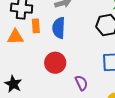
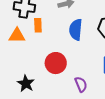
blue semicircle: (59, 28) -> (76, 30), moved
black star: (13, 84) -> (26, 83), moved

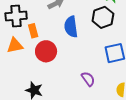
red circle: (56, 63) -> (46, 51), moved

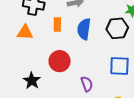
orange rectangle: (33, 31) -> (57, 25), moved
red circle: (46, 51) -> (60, 61), moved

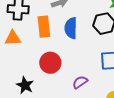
orange rectangle: (57, 25) -> (44, 27), size x1.5
purple semicircle: (87, 84) -> (80, 82), turned -98

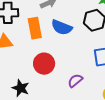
blue semicircle: (71, 28) -> (62, 27), turned -65

